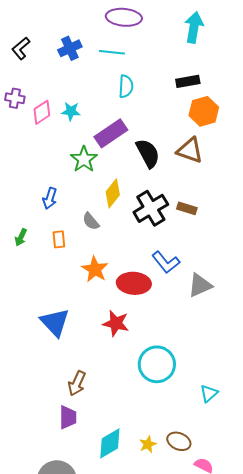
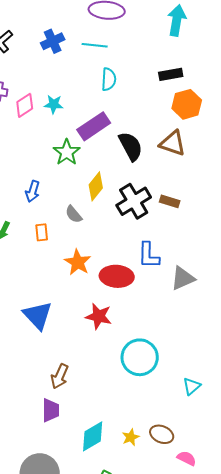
blue L-shape: (166, 262) -> (149, 255), turned 40

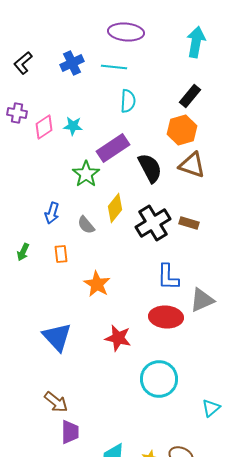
black rectangle: (171, 74) -> (190, 96), turned -40
orange hexagon: (187, 104) -> (182, 130), moved
gray semicircle: (74, 214) -> (86, 225), moved
red ellipse: (117, 276) -> (166, 317), moved
brown arrow: (60, 376) -> (56, 402), moved, turned -75

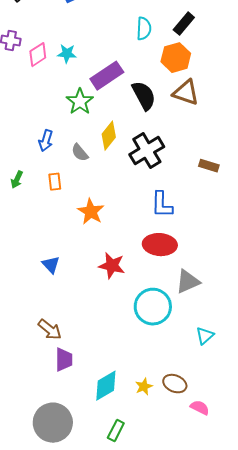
cyan semicircle: (128, 101) -> (144, 29), moved
brown rectangle: (189, 223) -> (209, 166), moved
gray triangle: (202, 300) -> (188, 282), moved
blue triangle: (57, 337) -> (51, 265), size x0.6

